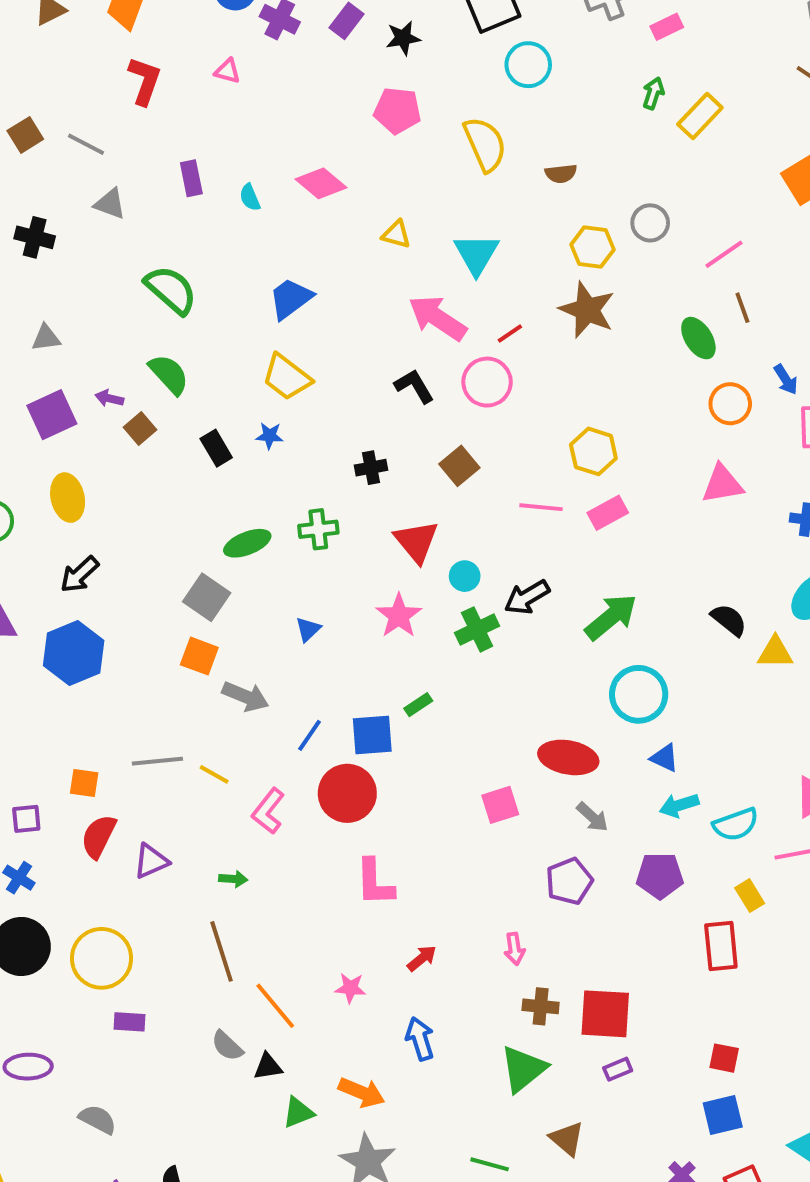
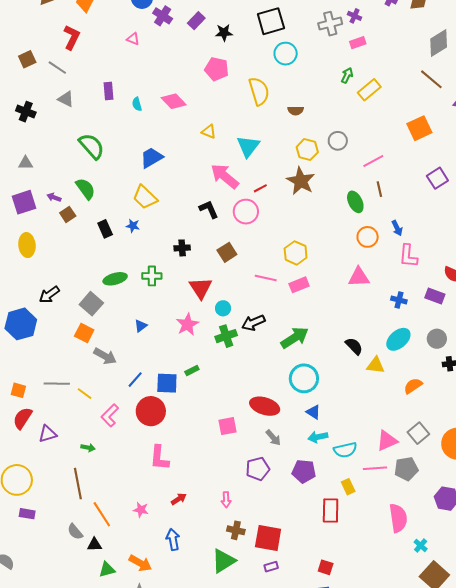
red L-shape: (145, 81) -> (72, 37), moved
black arrow: (79, 575) -> (49, 295), moved

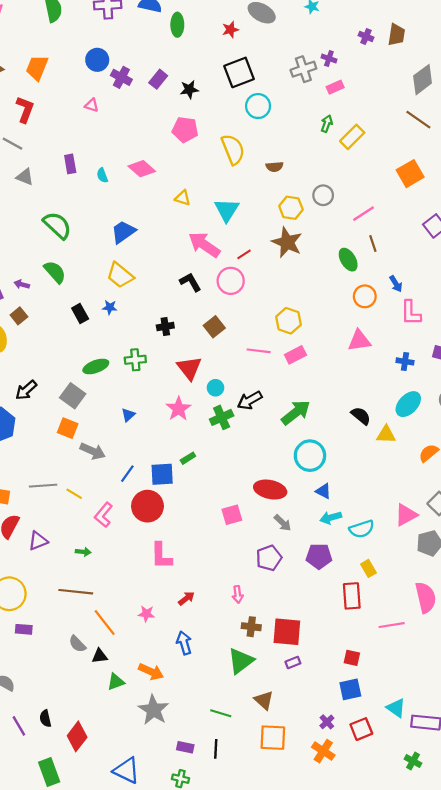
brown square: (68, 214) -> (19, 316), moved
pink line: (375, 468) -> (392, 625), moved
brown line: (78, 484) -> (76, 592), turned -68

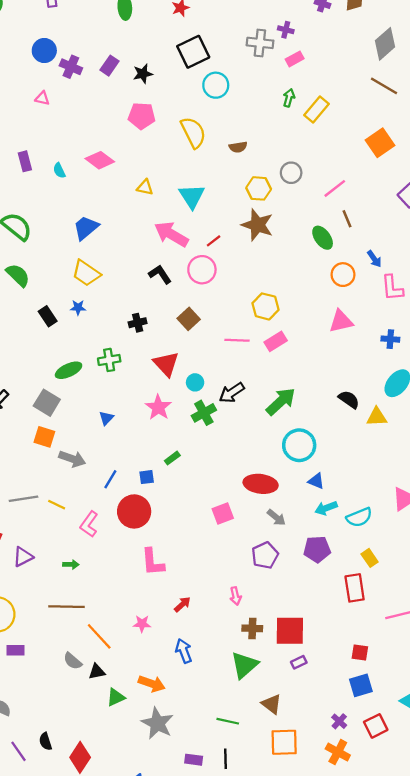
gray cross: (303, 69) -> (260, 43), turned 30
blue square: (162, 474) -> (147, 477), size x0.6

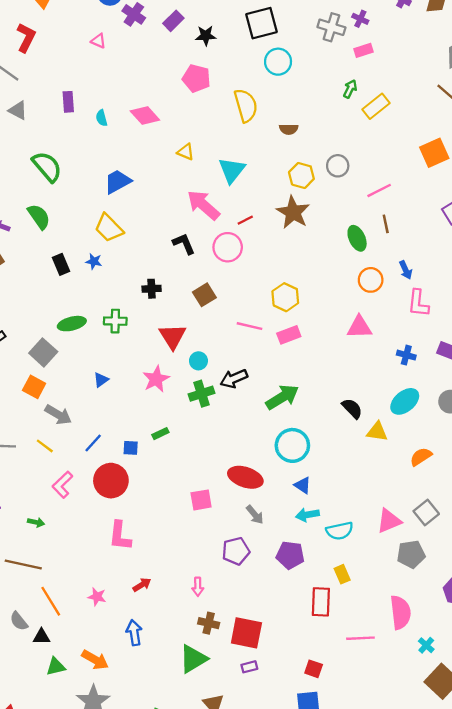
yellow line: (57, 505) -> (45, 446), moved

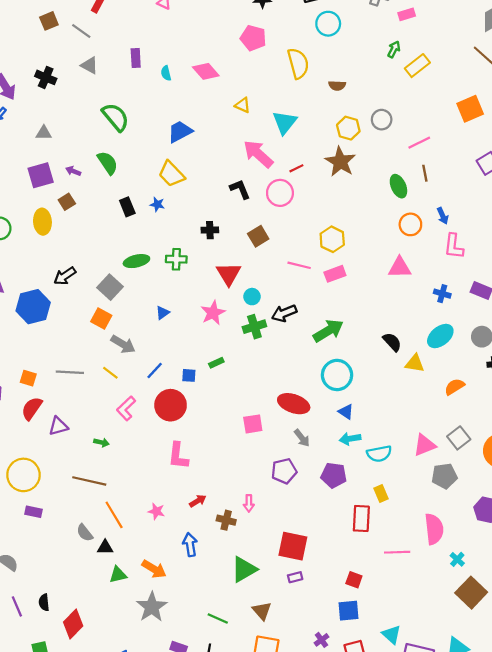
brown cross: (209, 623) -> (226, 520), moved

